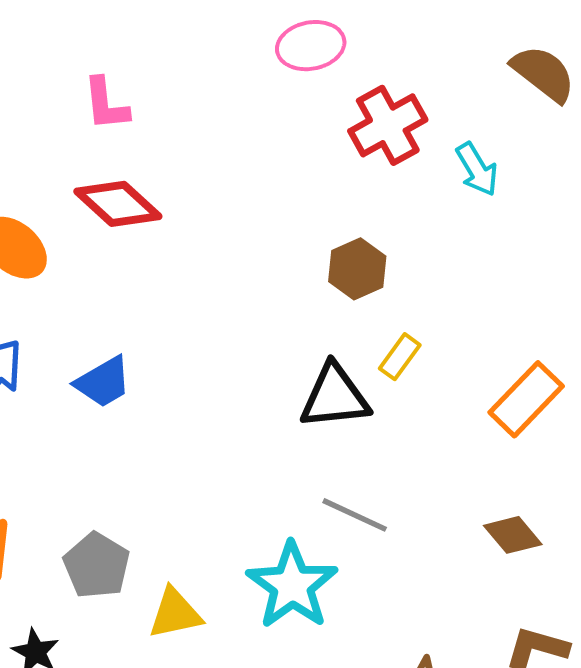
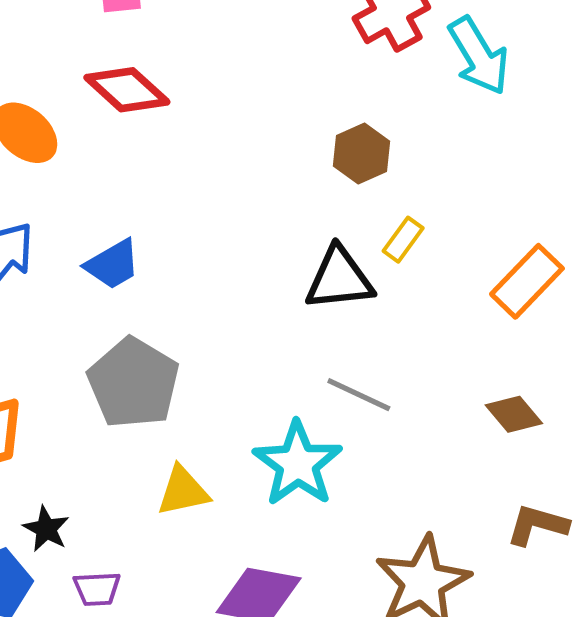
cyan arrow: (477, 169) -> (479, 56), size x1.5
gray pentagon: (97, 566) -> (133, 383), moved, size x1.4

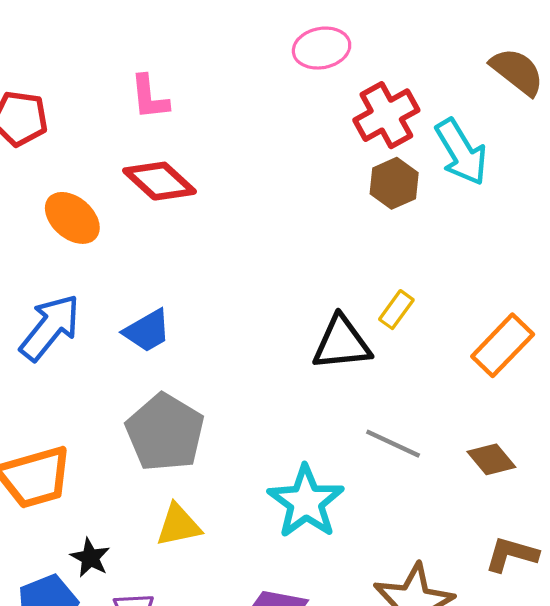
brown hexagon: (361, 154) -> (394, 183), moved
gray line: (359, 395) -> (393, 444), moved
yellow triangle: (183, 491) -> (178, 525), moved

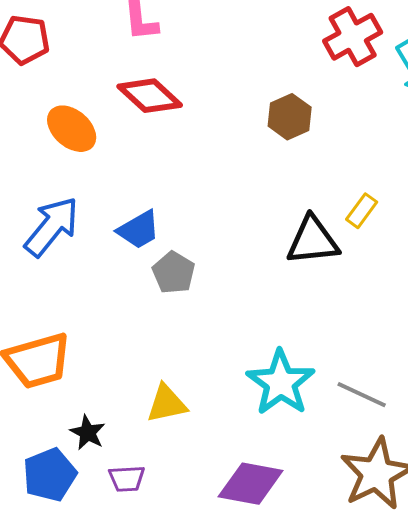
brown hexagon: (394, 183) -> (290, 117), moved
gray pentagon: (165, 433) -> (174, 273), moved, size x0.6
gray line: (393, 444) -> (362, 395), moved

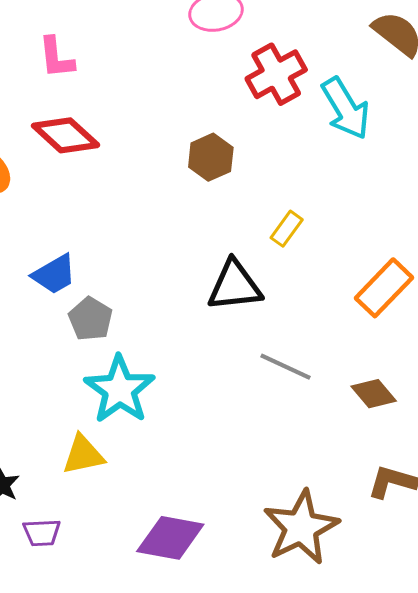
yellow rectangle: (362, 211) -> (287, 229), moved
cyan star: (281, 383) -> (120, 390), moved
gray line: (362, 395) -> (285, 367), moved

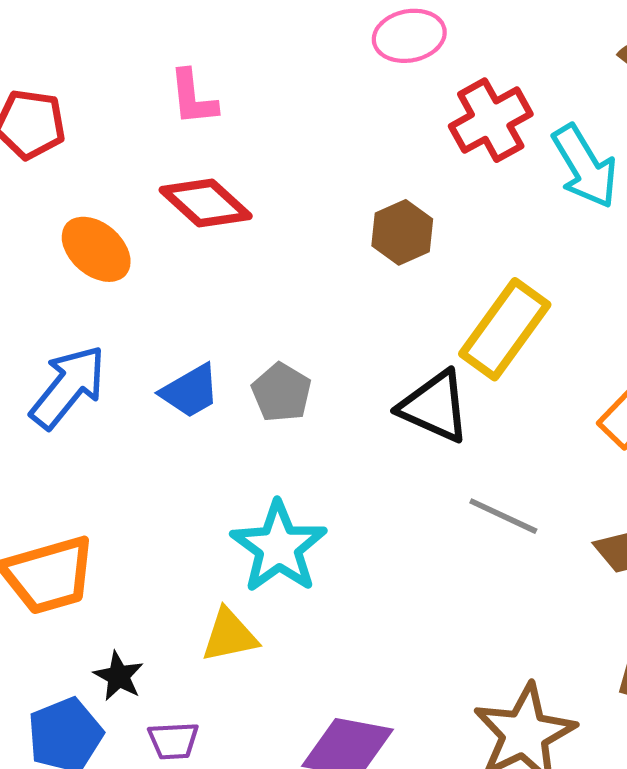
yellow rectangle: (287, 229) -> (505, 329), size x2.0
black triangle: (235, 286) -> (435, 407), turned 30
gray pentagon: (90, 319) -> (281, 393), moved

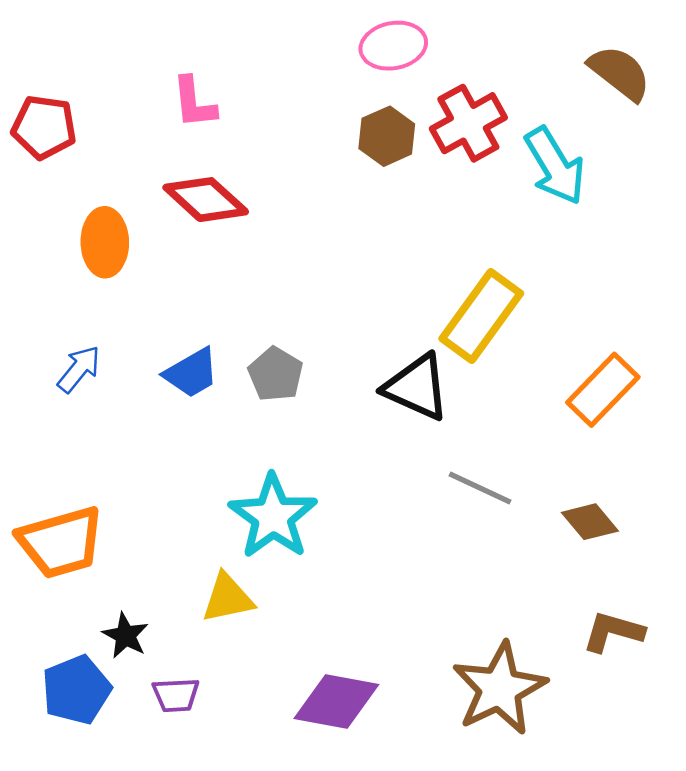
brown hexagon: (402, 232) -> (387, 136), moved
orange ellipse: (96, 249) -> (105, 242), turned 48
blue arrow: (68, 387) -> (79, 369), size x0.6

